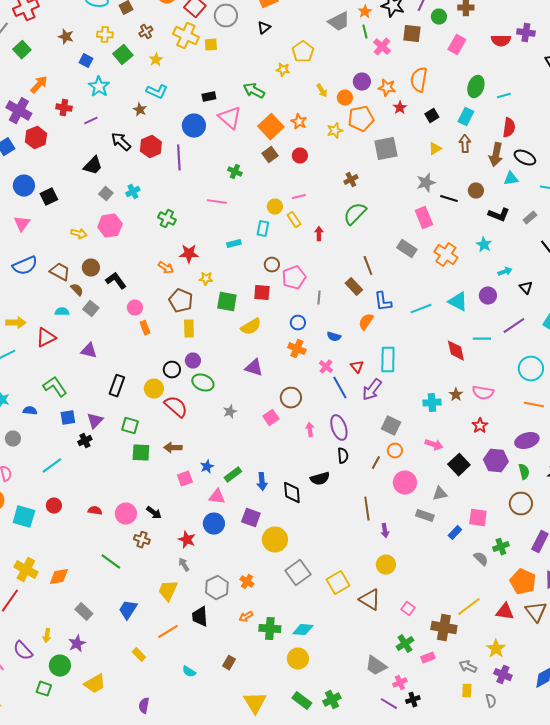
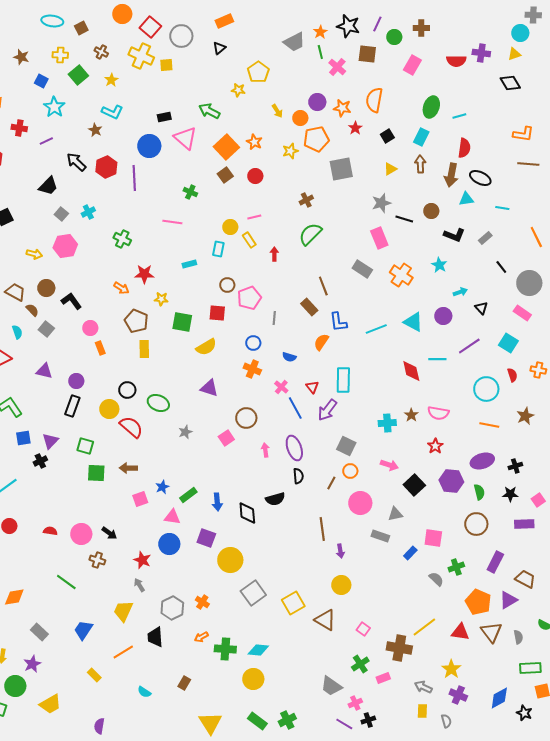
brown cross: (146, 32) -> (101, 52), turned -32
cyan semicircle: (62, 312) -> (17, 332), turned 72
purple circle: (193, 361) -> (76, 381), moved

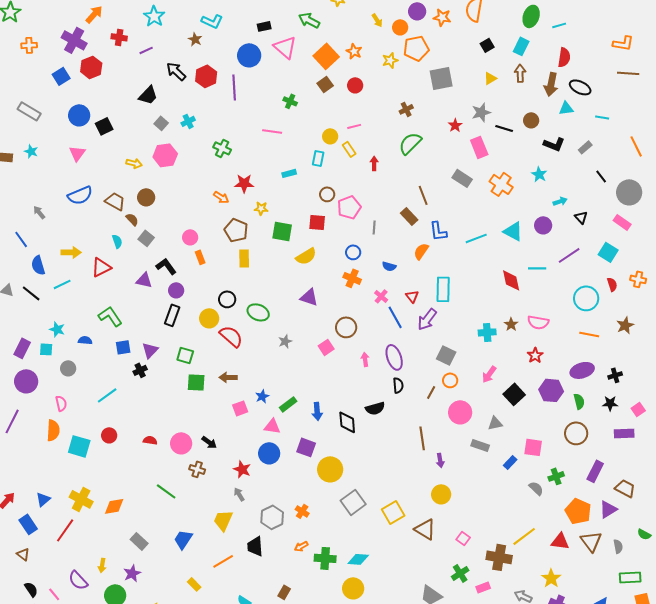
red star: (355, 128) -> (455, 125), moved
black L-shape: (71, 301) -> (166, 266), moved
pink arrow: (389, 465) -> (489, 374), turned 108

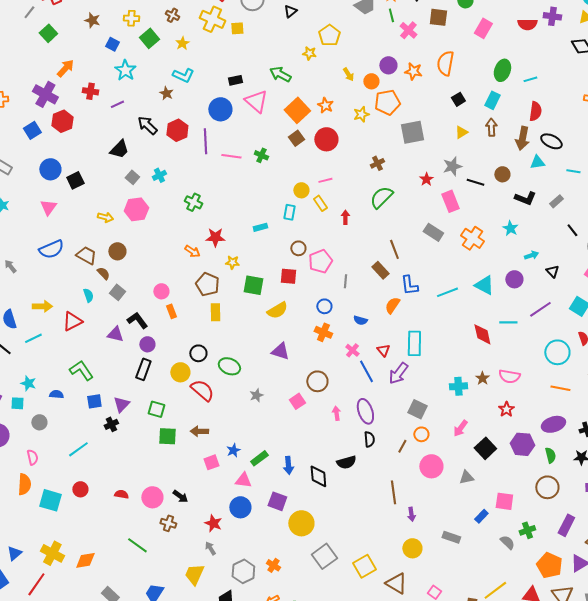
red circle: (355, 85) -> (326, 139), size x1.5
pink line: (272, 131) -> (231, 156), moved
gray rectangle: (480, 445) -> (451, 537), moved

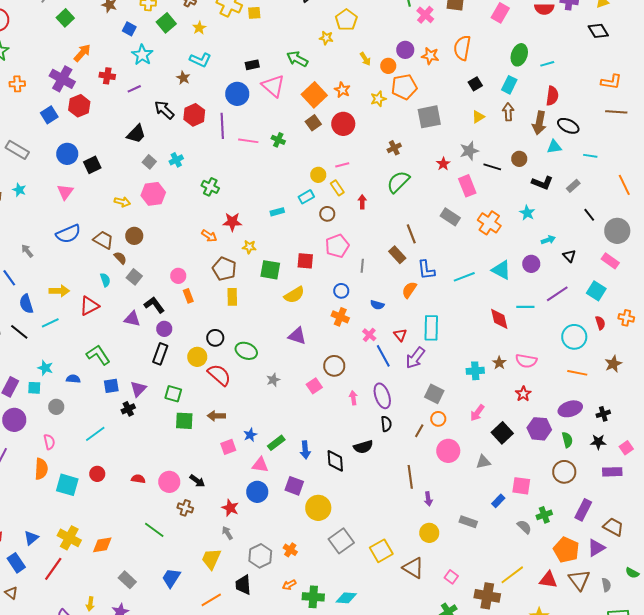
cyan rectangle: (289, 212) -> (306, 197), turned 49
brown circle: (298, 248) -> (327, 214), moved

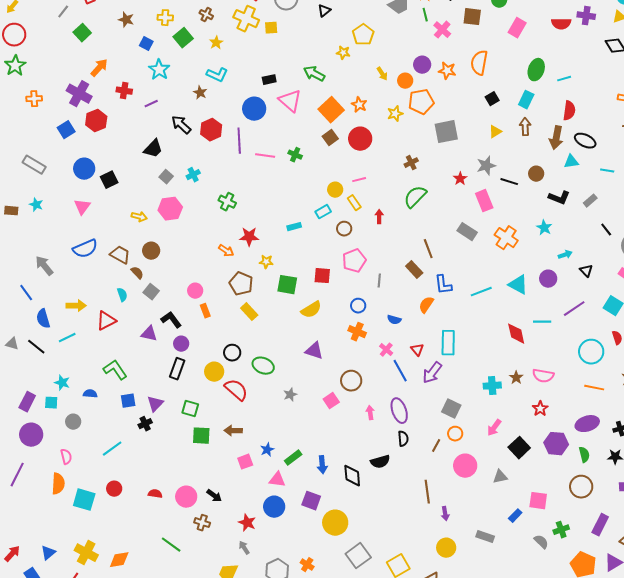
gray arrow: (27, 251) -> (44, 266), size x1.5
yellow rectangle: (232, 297) -> (249, 312), turned -42

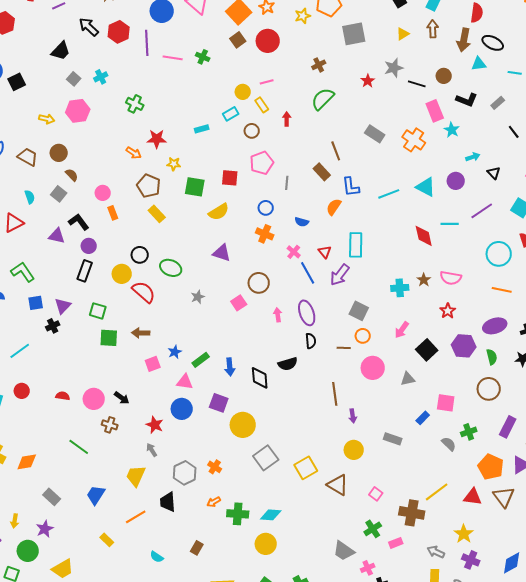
pink rectangle: (484, 201) -> (435, 111), moved
brown semicircle: (137, 273) -> (72, 175), moved
brown line: (436, 446) -> (344, 348), turned 64

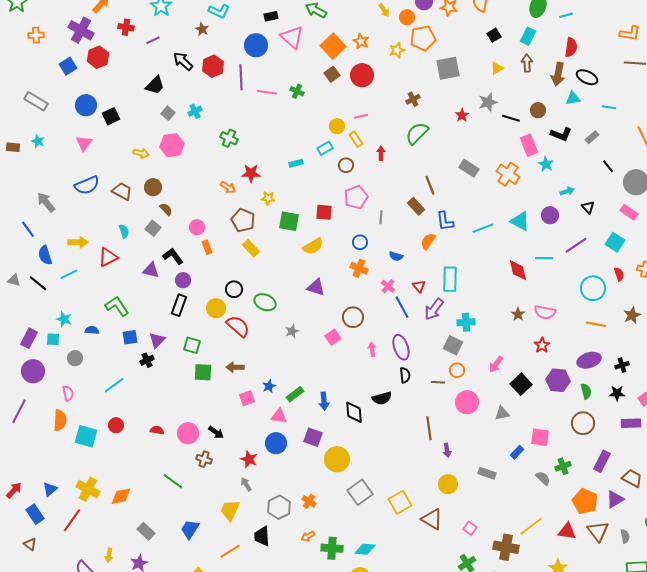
cyan cross: (400, 288) -> (466, 322), moved

